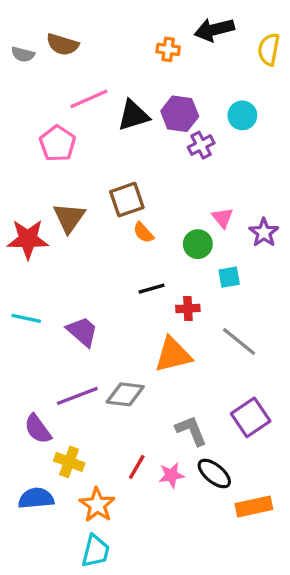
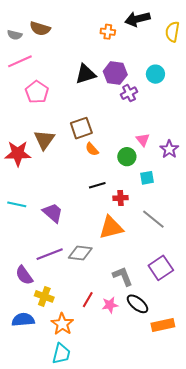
pink line: (89, 99) -> (20, 61), moved

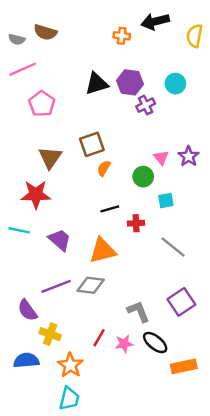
orange semicircle: (92, 149) -> (104, 168), turned 72
purple star: (169, 149) -> (189, 156), moved
red star: (18, 153) -> (36, 195), moved
orange triangle: (111, 228) -> (103, 251), moved

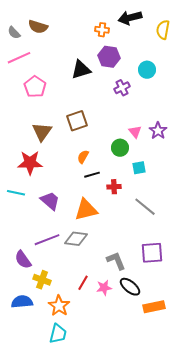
gray semicircle: (17, 39) -> (14, 33), turned 32
purple hexagon: (130, 82) -> (109, 57), moved
orange semicircle: (104, 168) -> (83, 157), moved
purple square: (181, 302) -> (152, 253), turned 30

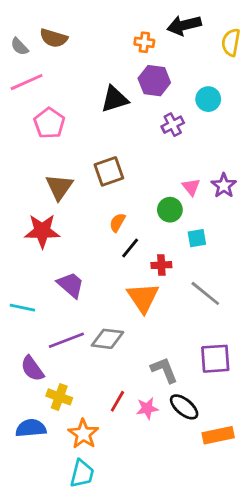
black line: (92, 175) -> (130, 248), turned -35
cyan line: (16, 193) -> (22, 308), moved
orange triangle: (86, 210) -> (143, 298), moved, turned -50

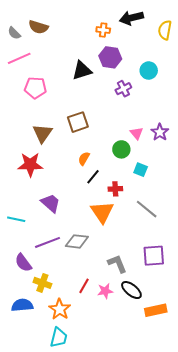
pink pentagon: (49, 123) -> (35, 88), turned -30
cyan square: (197, 238) -> (141, 170), turned 32

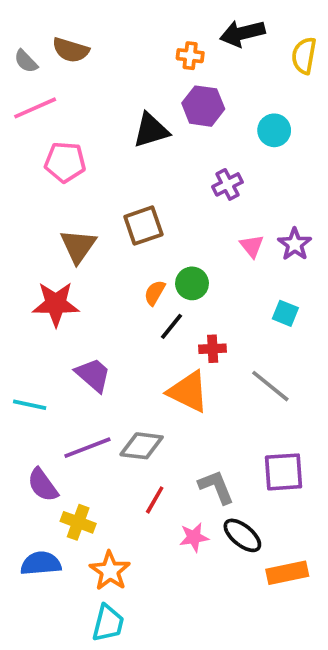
purple cross: (123, 89) -> (227, 184), moved
green circle: (121, 149) -> (192, 283), moved
cyan square: (141, 170) -> (285, 313), moved
orange triangle: (102, 212) -> (188, 392), turned -30
red line: (84, 286) -> (155, 500), moved

